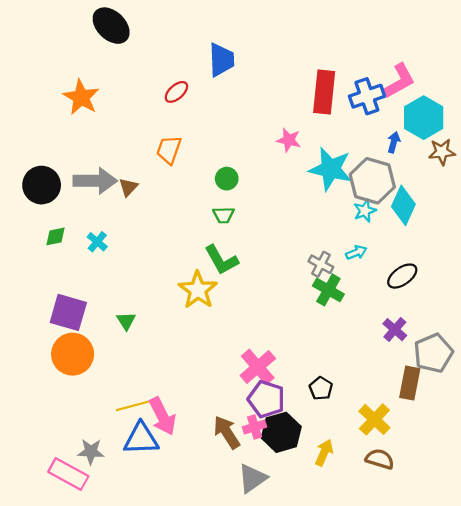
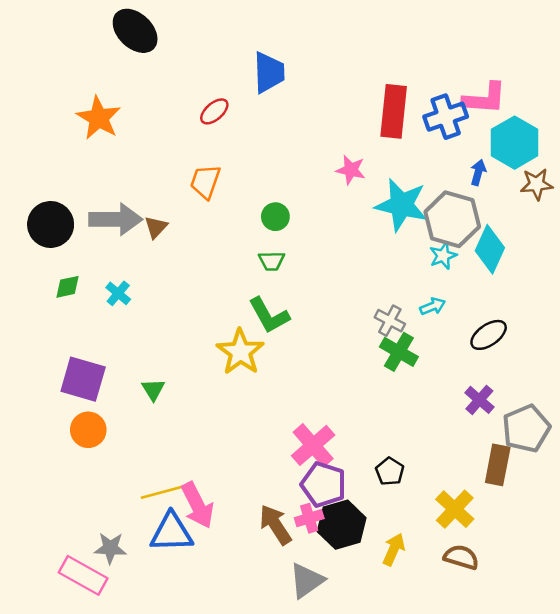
pink L-shape: (399, 81) -> (485, 98), turned 33
orange circle: (73, 354) -> (88, 430), size x0.7

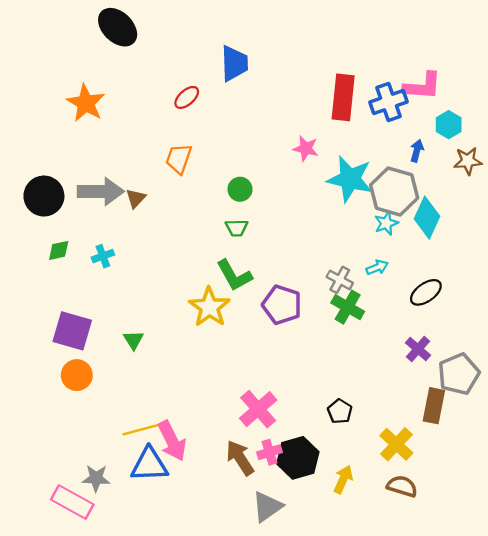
cyan hexagon: (515, 143) -> (449, 125), size x0.6
cyan cross: (118, 293) -> (103, 256), turned 30
pink cross: (313, 445) -> (258, 409), moved
purple pentagon: (323, 484) -> (282, 305), moved

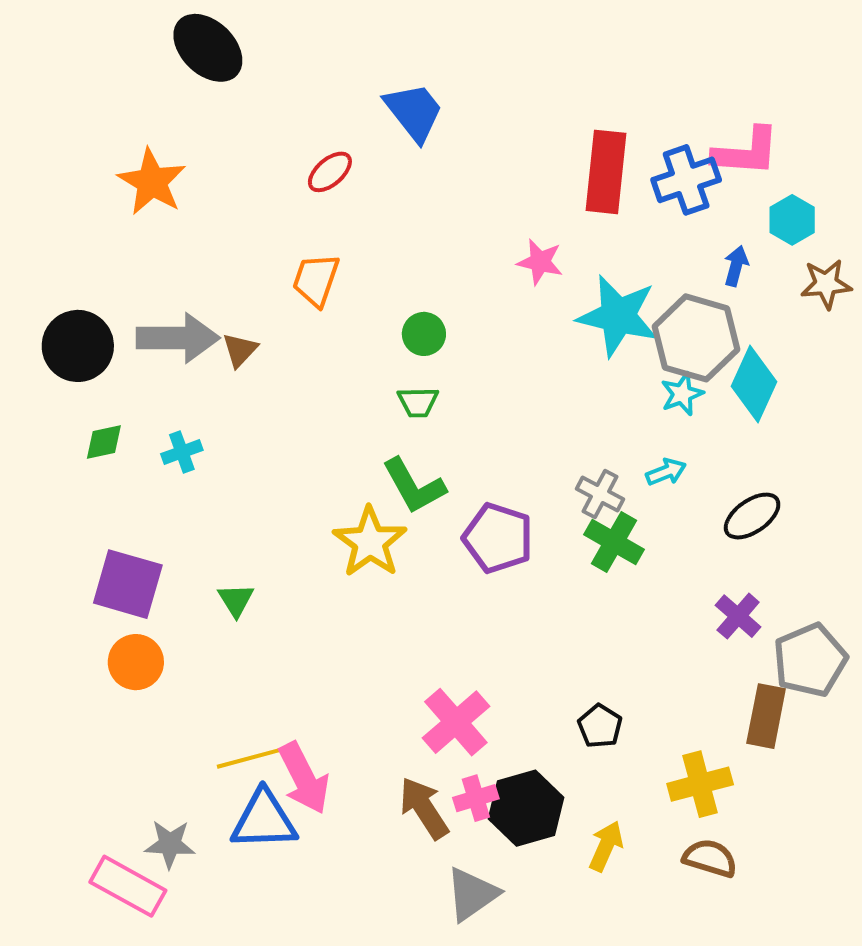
blue trapezoid: (234, 63) -> (414, 112), turned -36
yellow cross: (396, 444) -> (700, 784), turned 32

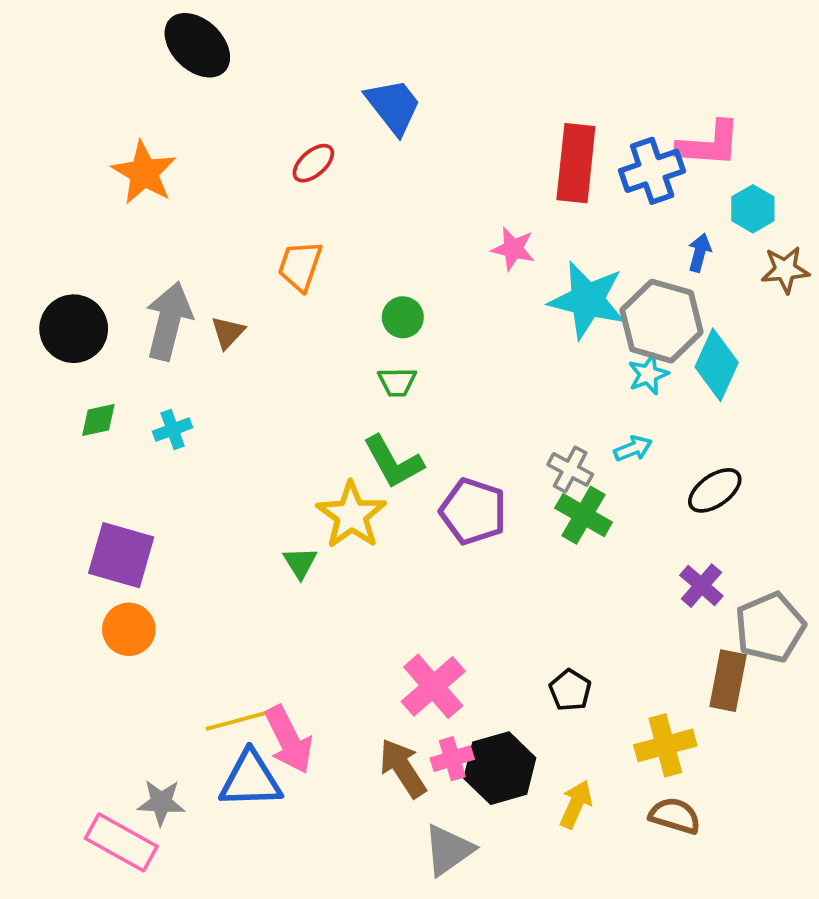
gray arrow: (178, 338) -> (169, 321), turned -76
green triangle: (236, 600) -> (300, 563), moved

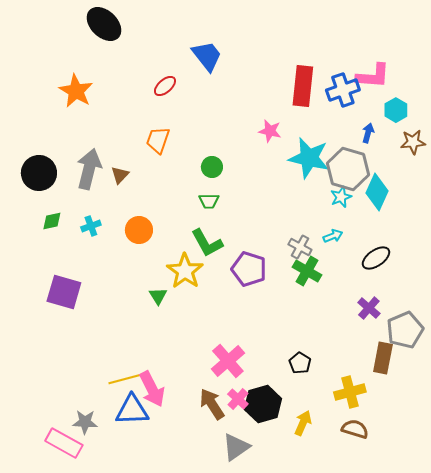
orange circle: (129, 629) -> (139, 230), moved
pink cross: (452, 759) -> (238, 399), turned -30

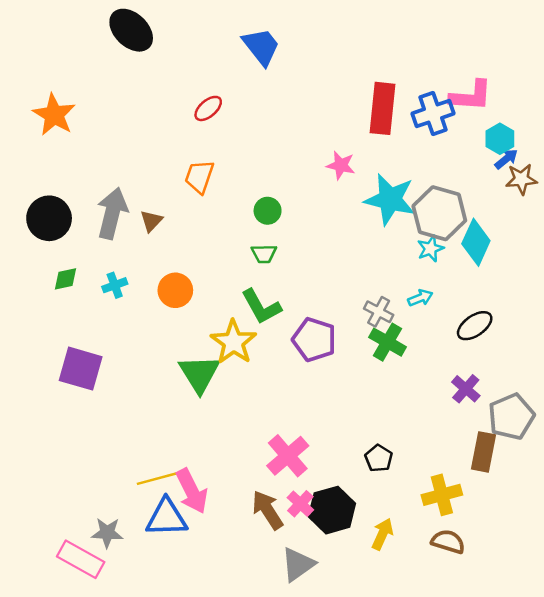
blue trapezoid: (207, 56) -> (261, 47), moved
orange star: (76, 91) -> (54, 115), moved
blue arrow: (368, 133) -> (506, 159), moved, turned 36
green triangle: (158, 296) -> (199, 374), size x1.8

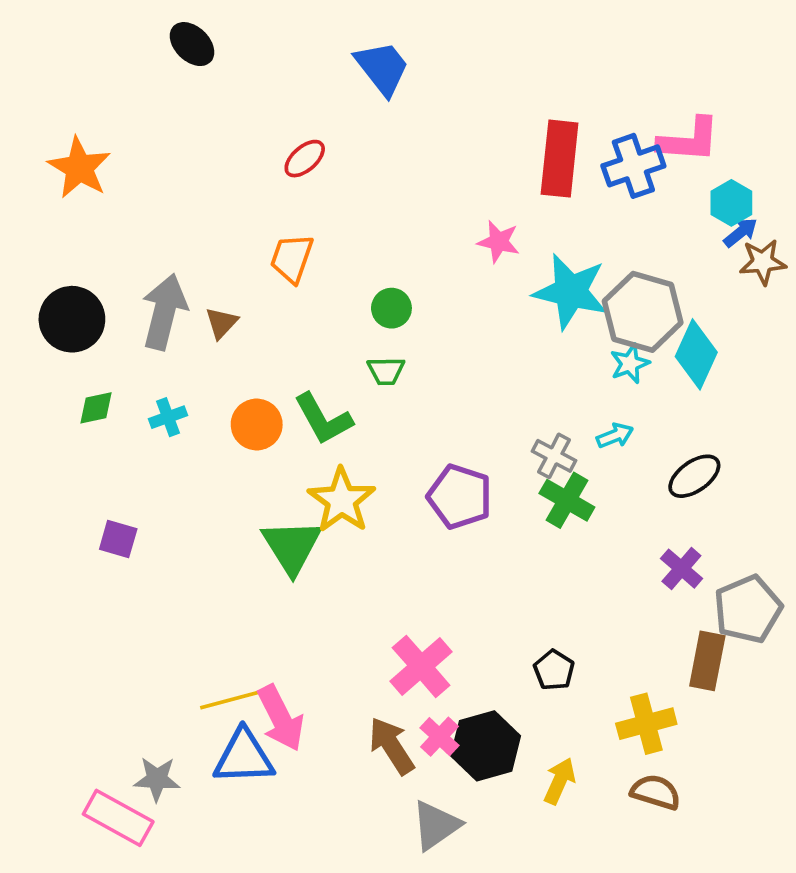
black ellipse: (131, 30) -> (192, 44), size x0.7
green L-shape: (261, 307) -> (323, 419), moved
purple square: (81, 369) -> (118, 539), size x0.6

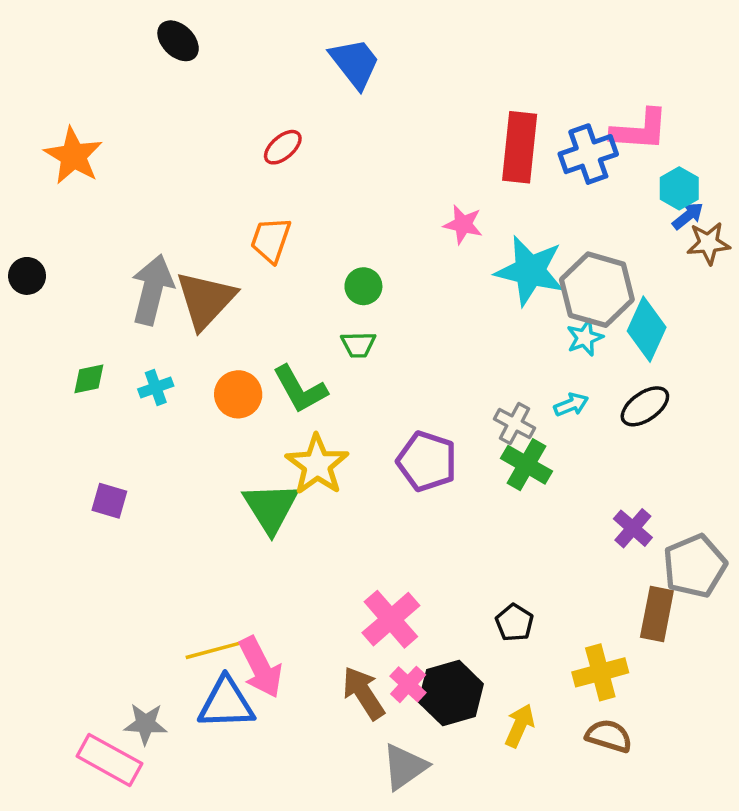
black circle: (72, 319) -> (27, 276), moved, size x0.6
brown triangle: (222, 323) -> (206, 300), size x2.0
black ellipse: (694, 476) -> (645, 406), moved

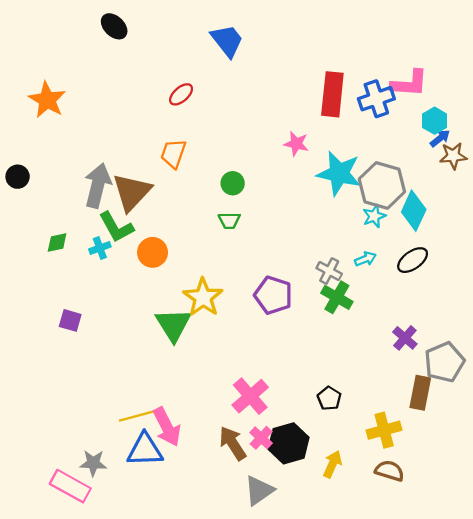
green L-shape: (300, 389) -> (116, 227), moved

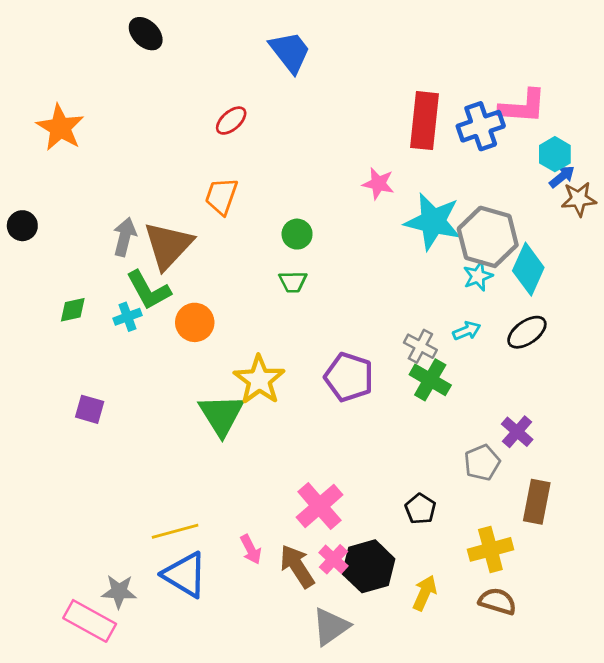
gray arrow: (98, 185) -> (125, 237), size x0.7
gray pentagon: (444, 362) -> (482, 463), moved, size x0.7
pink arrow: (167, 427) -> (251, 549), moved, size x0.6
blue triangle: (145, 450) -> (185, 575), turned 33

